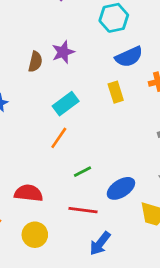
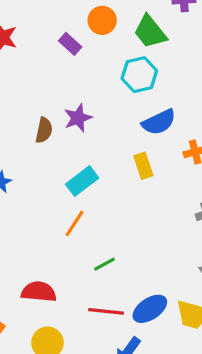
blue ellipse: (121, 188) -> (150, 309), moved

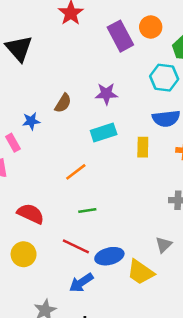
purple rectangle: (70, 44) -> (120, 36), size x1.6
brown semicircle: (44, 130) -> (63, 103), moved
cyan rectangle: (82, 181) -> (104, 132), moved

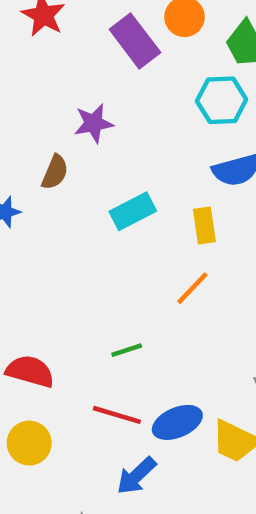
purple star: (106, 94) -> (94, 123), moved
orange line: (76, 172) -> (192, 288), moved

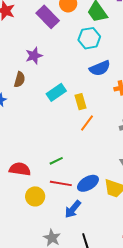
yellow rectangle: (204, 226) -> (81, 102), moved
green line: (127, 350) -> (56, 161), moved
yellow circle: (29, 443) -> (35, 196), moved

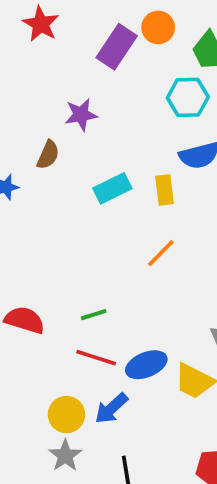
purple rectangle: (48, 17) -> (117, 47), turned 70
yellow rectangle: (81, 102) -> (165, 190), moved
yellow circle: (35, 196) -> (66, 415), moved

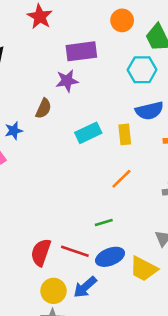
purple rectangle: (117, 47) -> (81, 51), moved, turned 48
green line: (94, 315) -> (104, 222), moved
red semicircle: (25, 320) -> (41, 252), moved, turned -88

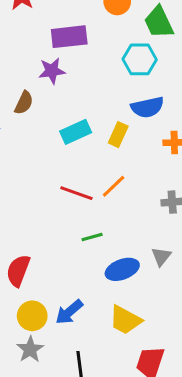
yellow rectangle: (125, 134) -> (118, 135), turned 30
red line: (75, 251) -> (76, 193), moved
blue ellipse: (110, 257) -> (122, 269), moved
yellow trapezoid: (144, 269) -> (125, 320), moved

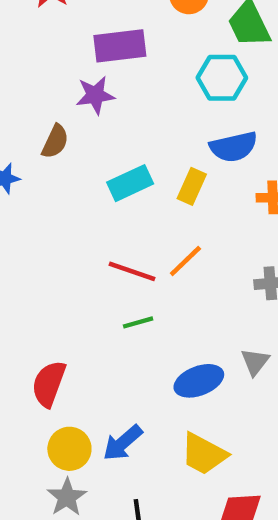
green line: (92, 237) -> (138, 322), moved

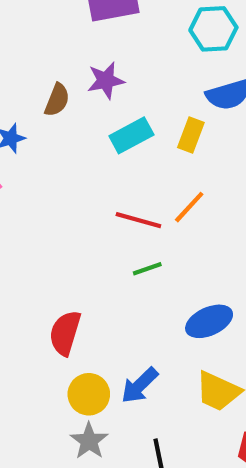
purple star: (95, 95) -> (106, 80), moved

